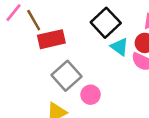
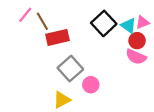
cyan triangle: (120, 47) -> (128, 26), moved

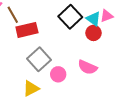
red circle: (137, 41) -> (93, 33), moved
pink semicircle: (136, 57) -> (87, 67), moved

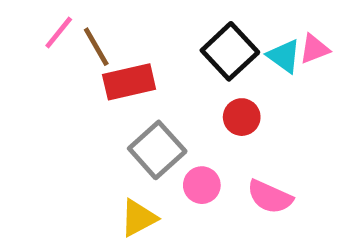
red circle: (93, 33) -> (242, 117), moved
pink semicircle: (87, 67) -> (270, 197), moved

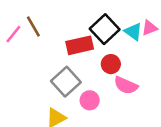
pink line: (59, 33) -> (13, 34), moved
red rectangle: (129, 82) -> (80, 45), moved
pink semicircle: (270, 197) -> (126, 85), moved

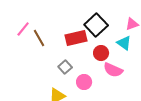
brown line: (33, 27) -> (39, 38), moved
cyan triangle: (133, 32) -> (124, 43), moved
gray square: (66, 82) -> (65, 67), size x0.6

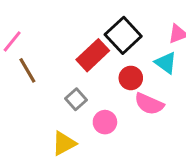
brown line: (39, 38) -> (27, 70), moved
red rectangle: (76, 38) -> (93, 55), turned -30

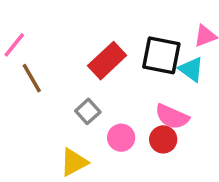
black square: (123, 35) -> (161, 55), moved, turned -36
red circle: (131, 78) -> (163, 139), moved

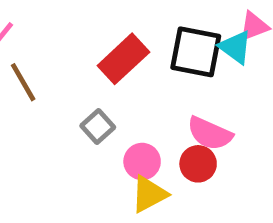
cyan triangle: (191, 69) -> (235, 47), moved
yellow triangle: (74, 162) -> (149, 194), moved

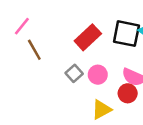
pink circle: (142, 161) -> (98, 75), moved

